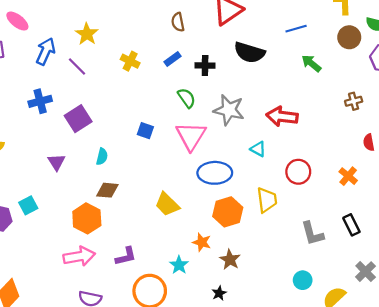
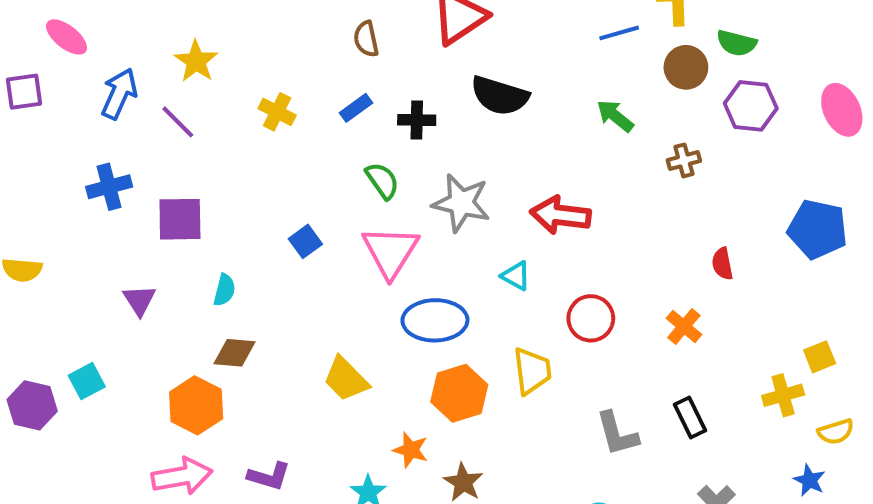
blue line: (296, 29) -> (619, 33), moved
brown cross: (354, 101) -> (684, 160), moved
purple square: (78, 119) -> (180, 219), turned 32
blue square: (145, 131) -> (305, 241), turned 35
purple L-shape: (126, 256) -> (269, 476), turned 30

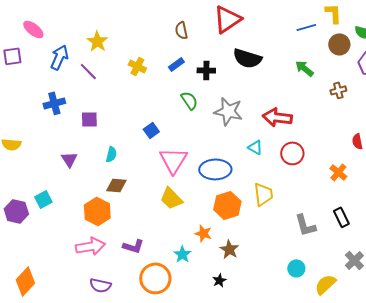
purple square: (180, 219) -> (89, 119), size x0.7
pink triangle: (390, 252) -> (173, 160), moved
red circle: (591, 318) -> (292, 153), moved

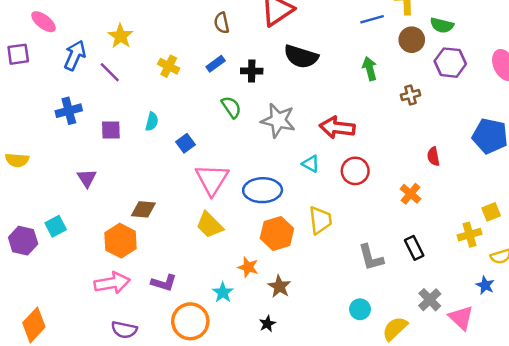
green arrow: (304, 68) -> (370, 69), turned 36
cyan semicircle: (111, 154) -> (152, 122), moved

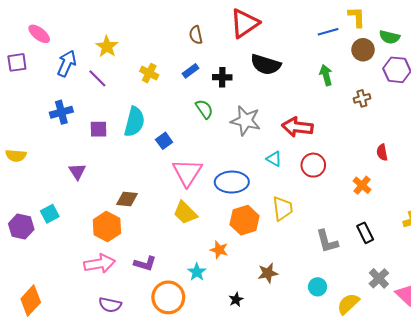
cyan semicircle: (152, 122) -> (134, 122), size x1.8
brown star: (279, 286) -> (268, 273), moved, turned 30

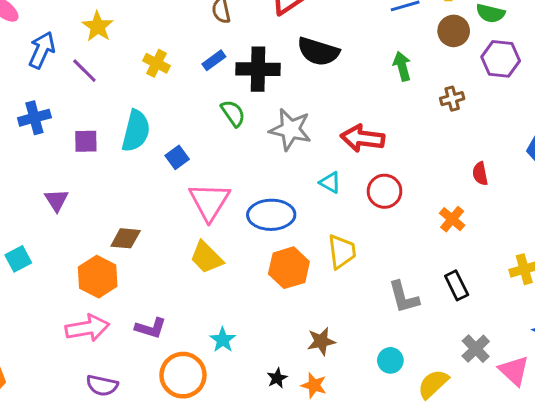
black cross: (222, 77) -> (258, 69), size x1.6
orange star: (219, 250) -> (314, 385), moved

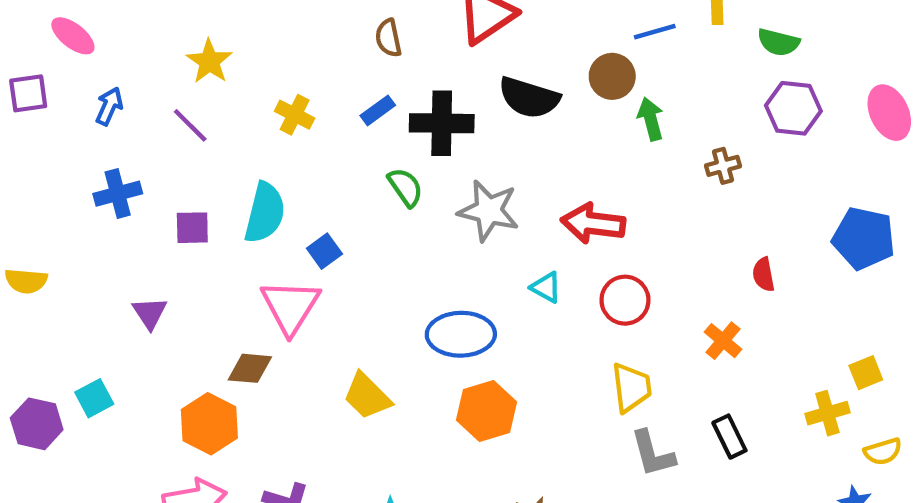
brown circle: (454, 31) -> (612, 76), moved
blue arrow: (42, 50) -> (109, 106), moved, size x0.7
pink triangle: (209, 202) -> (290, 307), moved
yellow trapezoid: (342, 252) -> (631, 388), moved

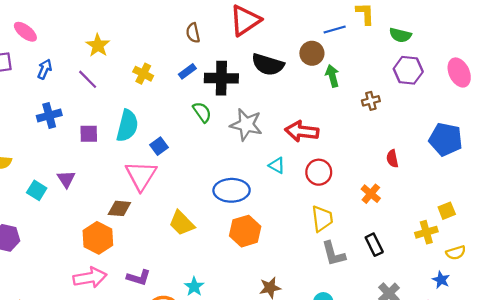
cyan square: (94, 398) -> (37, 190), moved, turned -30

